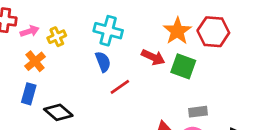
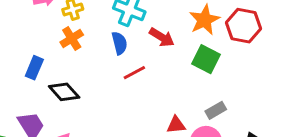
red arrow: (153, 57) -> (162, 37), moved
orange cross: (35, 61) -> (72, 39), moved
gray rectangle: (198, 112) -> (216, 110), turned -30

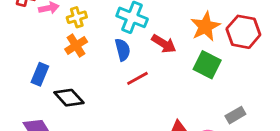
gray rectangle: (216, 110) -> (235, 115), moved

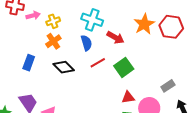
green square: (207, 65) -> (124, 67), moved, turned 30
black diamond: (69, 98) -> (64, 67), moved

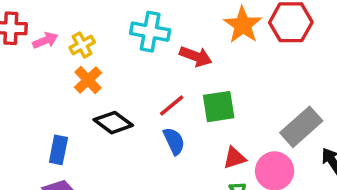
blue semicircle: (86, 43) -> (174, 141), moved
blue rectangle: (29, 63) -> (58, 150), moved
green square: (124, 67) -> (219, 107), turned 36
gray rectangle: (168, 86) -> (301, 127), size x1.6

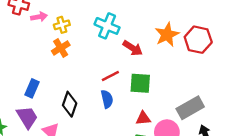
black diamond: (113, 123) -> (70, 104), moved, turned 60

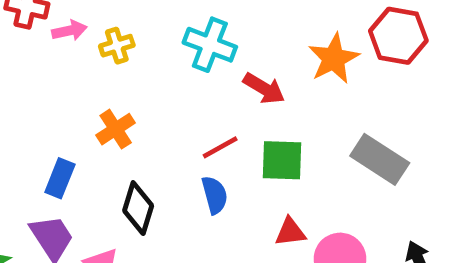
red hexagon: (198, 40) -> (398, 36), moved
orange cross: (61, 48) -> (116, 129), moved
gray rectangle: (190, 108) -> (380, 159), moved, turned 64

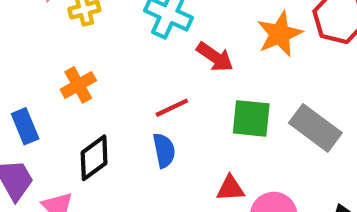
green square: (282, 160) -> (251, 118), moved
blue rectangle: (60, 178) -> (25, 126), turned -48
black diamond: (138, 208) -> (94, 158), turned 33

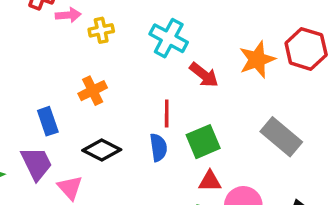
red line: (172, 108) -> (167, 113), turned -68
green square: (251, 118) -> (203, 142), moved, turned -32
black diamond: (94, 158) -> (102, 150), turned 60

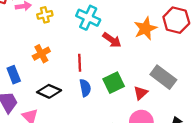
red line: (167, 113) -> (80, 63), moved
red triangle: (210, 181) -> (141, 93), moved, turned -40

